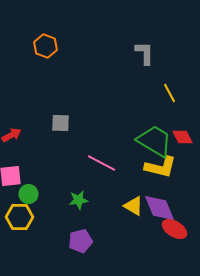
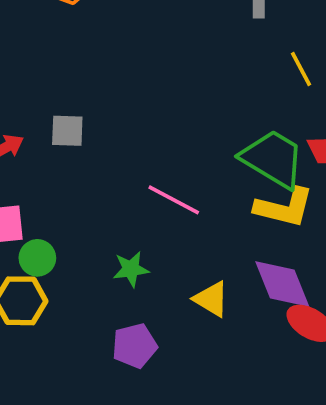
gray square: (60, 123) -> (67, 131), moved
yellow triangle: (134, 206) -> (211, 299), moved

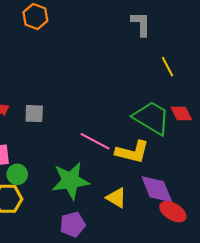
gray square: (67, 131) -> (34, 114), moved
yellow L-shape: (284, 207) -> (132, 152), moved
green star: (131, 269) -> (70, 181), size x1.8

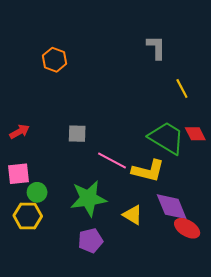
orange hexagon: (35, 17) -> (54, 60), moved
gray square: (34, 114) -> (77, 134), moved

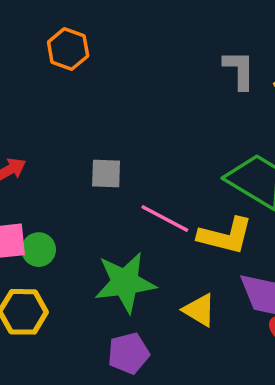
gray L-shape: (156, 47) -> (239, 70), moved
green circle: (37, 192) -> (39, 250), moved

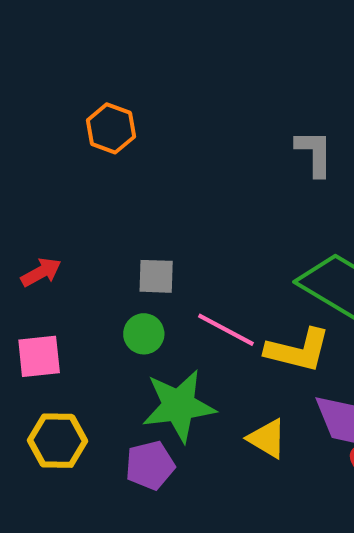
green circle: (39, 250) -> (144, 334), moved
purple pentagon: (129, 353) -> (150, 465), moved

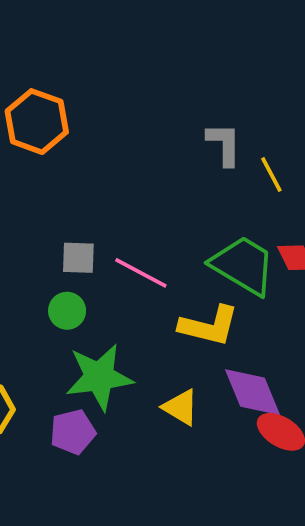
orange hexagon: (111, 128) -> (37, 122), size x1.4
pink line: (226, 330) -> (141, 273), moved

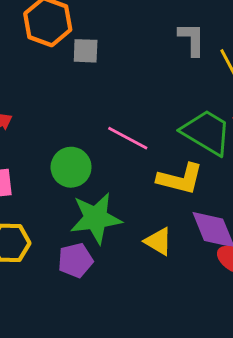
gray square: (78, 258) -> (86, 51), moved
green circle: (67, 311) -> (71, 167), size x1.4

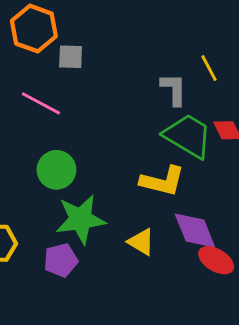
gray L-shape: (192, 39) -> (174, 89), moved
pink line: (128, 138) -> (41, 103), moved

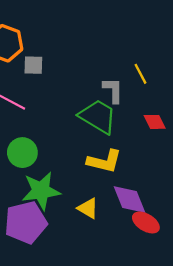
green trapezoid: (188, 136) -> (98, 116), moved
purple pentagon: (61, 260) -> (26, 222), size x1.6

